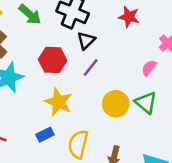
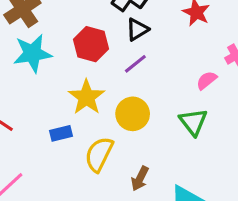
yellow circle: (116, 104) -> (133, 114), moved

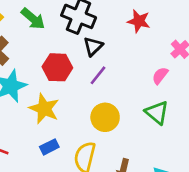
yellow star: (86, 97) -> (44, 109), moved

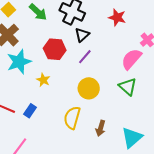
pink semicircle: (160, 76) -> (131, 59), size x1.6
yellow star: (44, 109) -> (43, 80), size x0.6
blue rectangle: (49, 147) -> (30, 111), moved, turned -32

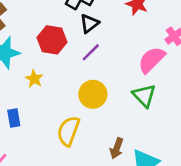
blue rectangle: (30, 111) -> (14, 118), turned -48
brown arrow: (101, 128) -> (117, 148), moved

